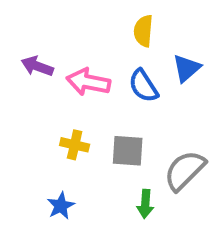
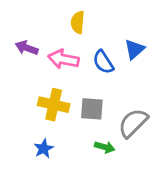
yellow semicircle: (143, 31) -> (78, 22), moved
yellow cross: (75, 145) -> (54, 105), size x1.5
green arrow: (145, 204) -> (105, 147), turned -78

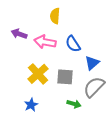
blue triangle: (134, 49) -> (92, 63), moved
yellow cross: (54, 105) -> (38, 74), turned 35

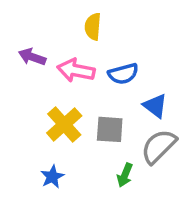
blue semicircle: (73, 44) -> (123, 74), turned -72
blue triangle: (92, 63) -> (155, 106), turned -42
green arrow: (74, 104) -> (125, 175), turned 96

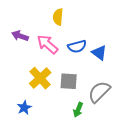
pink arrow: (76, 70) -> (47, 44), turned 30
blue triangle: (155, 106) -> (99, 53), moved
blue star: (52, 177) -> (24, 108), moved

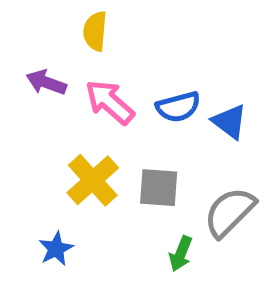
yellow semicircle: (58, 17) -> (95, 31), moved

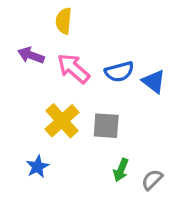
gray semicircle: (230, 212) -> (152, 180), moved, size x0.6

